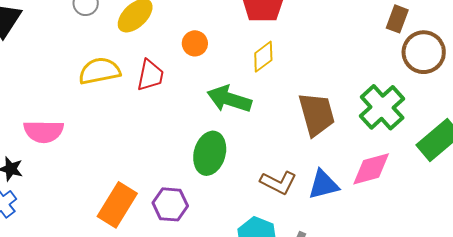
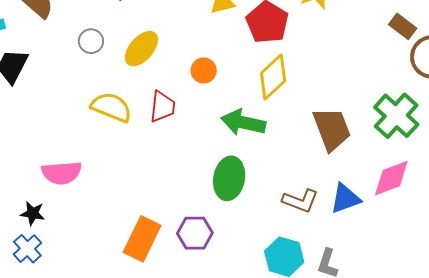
brown rectangle: (397, 19) -> (403, 26), turned -68
yellow diamond: (263, 57) -> (273, 77), size x1.4
yellow semicircle: (99, 71) -> (111, 107), turned 39

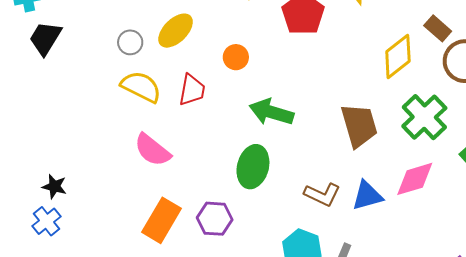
gray circle: (91, 41) -> (130, 42), moved
yellow diamond: (273, 77) -> (398, 56), moved
pink semicircle: (62, 173) -> (152, 150), moved, turned 39

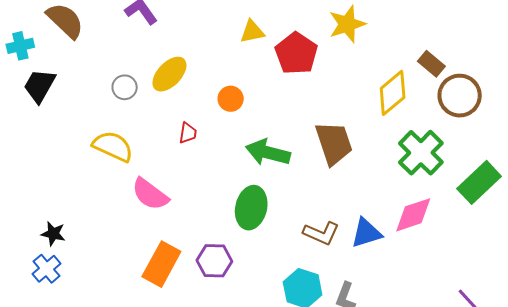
yellow semicircle: (141, 87) -> (113, 146), moved
red trapezoid: (192, 90) -> (188, 133), size x0.7
brown trapezoid: (359, 125) -> (334, 143), moved

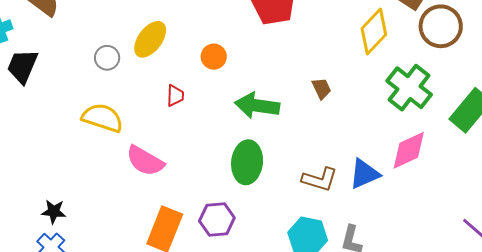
brown trapezoid: (334, 143) -> (322, 89), size x0.5

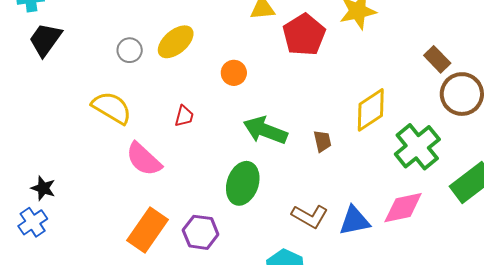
yellow diamond: (374, 32) -> (371, 110), moved
brown trapezoid: (322, 89) -> (322, 141), moved
red trapezoid: (175, 96) -> (184, 116), moved

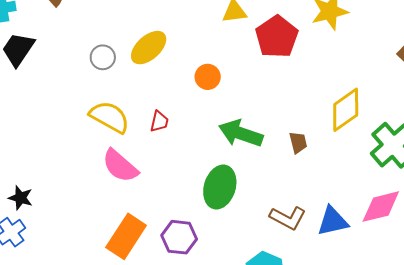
yellow semicircle: (112, 108) -> (110, 117), moved

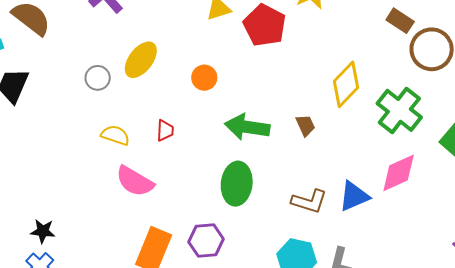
yellow semicircle: (110, 117) -> (115, 135), size x0.7

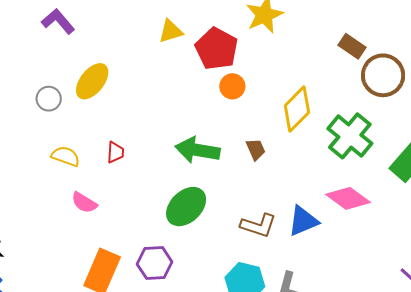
orange circle: (204, 78) -> (232, 86), moved
pink diamond: (399, 173) -> (348, 198), turned 60
pink semicircle: (135, 181) -> (84, 203), size x0.7
green ellipse: (237, 184) -> (186, 207), turned 39

